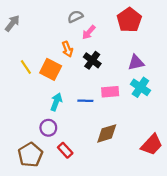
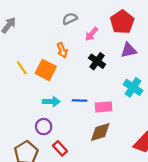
pink arrow: (89, 32) -> (92, 34), moved
black cross: (92, 60) -> (97, 61), moved
purple triangle: (136, 63) -> (129, 50), moved
pink rectangle: (110, 92) -> (104, 107), moved
cyan arrow: (56, 102) -> (51, 102), turned 70

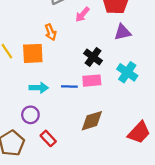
black cross: (97, 61) -> (93, 57), moved
orange square: (46, 70) -> (33, 53), turned -30
pink rectangle: (104, 107) -> (92, 81), moved

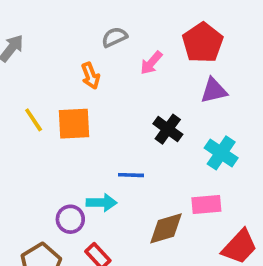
orange arrow: (51, 32) -> (91, 76), moved
pink rectangle: (92, 81) -> (206, 204), moved
cyan arrow: (39, 88) -> (102, 203), moved

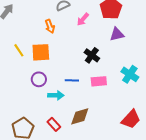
cyan cross: (221, 153) -> (130, 74), moved
pink rectangle: (206, 204) -> (99, 81), moved
purple circle: (70, 219) -> (39, 79), moved
brown diamond: (166, 228) -> (80, 116), moved

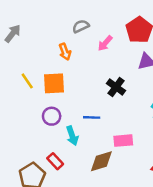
pink rectangle: (99, 81) -> (123, 141), moved
cyan arrow: (56, 95) -> (72, 136), turned 70
red rectangle: (54, 124) -> (55, 161), moved

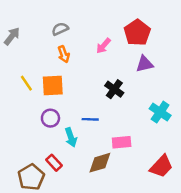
gray semicircle: (81, 26) -> (60, 29), moved

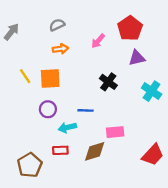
orange arrow: (64, 54) -> (60, 49), turned -77
cyan cross: (160, 112) -> (152, 91), moved
cyan arrow: (71, 137) -> (67, 127), turned 96
red rectangle: (54, 163) -> (60, 150), moved, turned -49

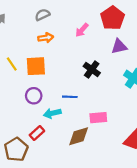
red rectangle: (60, 150) -> (37, 133), moved, turned -40

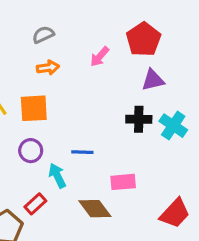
black cross: (92, 69) -> (139, 119), moved, turned -35
cyan arrow: (52, 113) -> (57, 176), turned 77
brown diamond: (79, 136) -> (95, 209), turned 70

